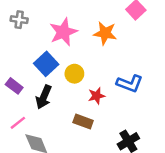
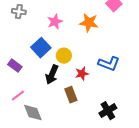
pink star: (63, 32) -> (55, 22), size x0.7
black arrow: (44, 97) -> (52, 75), moved
brown rectangle: (83, 122) -> (71, 95), turned 49

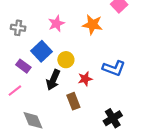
gray cross: (19, 12) -> (18, 28), moved
purple rectangle: (15, 66) -> (23, 66), moved
pink line: (18, 96) -> (15, 91), moved

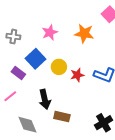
red star: (85, 79) -> (77, 75), moved
black arrow: (53, 80) -> (45, 99), moved, turned -36
brown rectangle: (73, 101) -> (62, 117), moved, turned -56

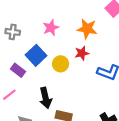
red star: (77, 75) -> (82, 53), moved

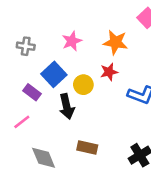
black arrow: (46, 98) -> (67, 106), moved

